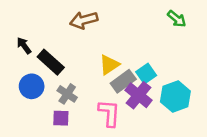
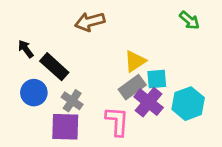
yellow triangle: (109, 65) -> (135, 61), moved
cyan square: (146, 74) -> (157, 79), turned 30
purple square: (61, 118) -> (65, 127), size x1.6

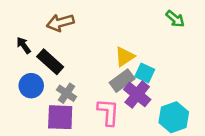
brown arrow: (90, 22) -> (60, 23), moved
cyan square: (157, 79) -> (145, 73), turned 30
cyan hexagon: (188, 104) -> (174, 117), moved

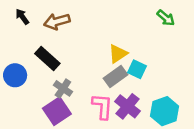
black arrow: (24, 45) -> (22, 17), moved
blue circle: (31, 86) -> (15, 75), moved
purple cross: (137, 94) -> (127, 106), moved
purple square: (60, 117) -> (57, 111), turned -36

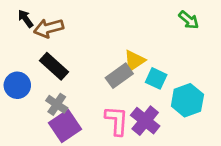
brown arrow: (57, 21) -> (49, 28), moved
gray rectangle: (116, 76) -> (119, 76), moved
gray cross: (63, 88) -> (57, 104), moved
cyan hexagon: (165, 111) -> (187, 100), moved

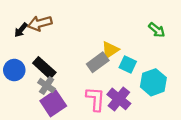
black arrow: (25, 19) -> (21, 30), moved, turned -104
green arrow: (189, 20) -> (157, 30), moved
black rectangle: (54, 66) -> (44, 68), moved

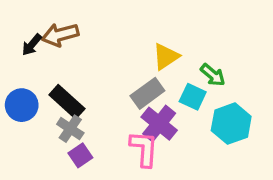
green arrow: (157, 30) -> (213, 75), moved
yellow triangle: (110, 50) -> (166, 56), moved
purple cross: (119, 99) -> (159, 124), moved
purple square: (53, 103) -> (80, 155), size x0.6

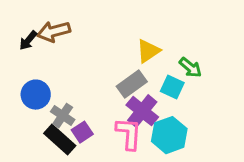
black rectangle: (67, 102) -> (60, 140), moved
blue circle: (22, 105) -> (36, 95), moved
cyan hexagon: (231, 124) -> (169, 135), moved
purple square: (80, 155) -> (82, 132), moved

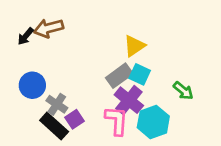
green arrow: (190, 67) -> (183, 91), moved
cyan square: (172, 87) -> (140, 74), moved

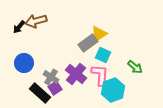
gray rectangle: (119, 76) -> (88, 43), moved
purple cross: (129, 100) -> (76, 74), moved
gray cross: (57, 104) -> (51, 77), moved
pink L-shape: (117, 121) -> (100, 75), moved

